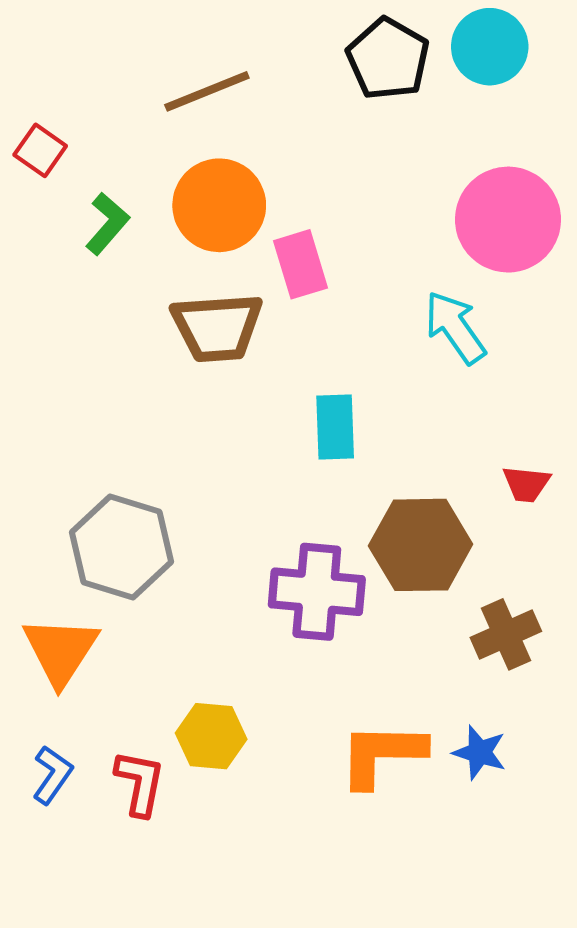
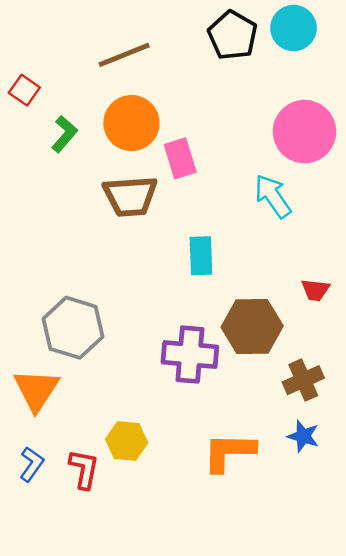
blue star: (480, 752) -> (303, 436), moved

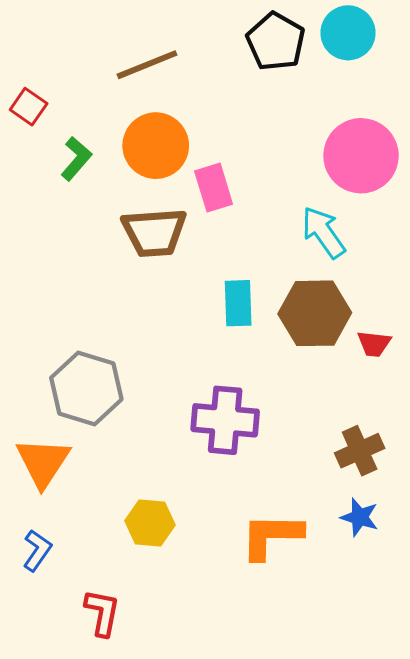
brown hexagon: (252, 327) -> (315, 313), moved
red L-shape: (84, 469) -> (102, 613), moved

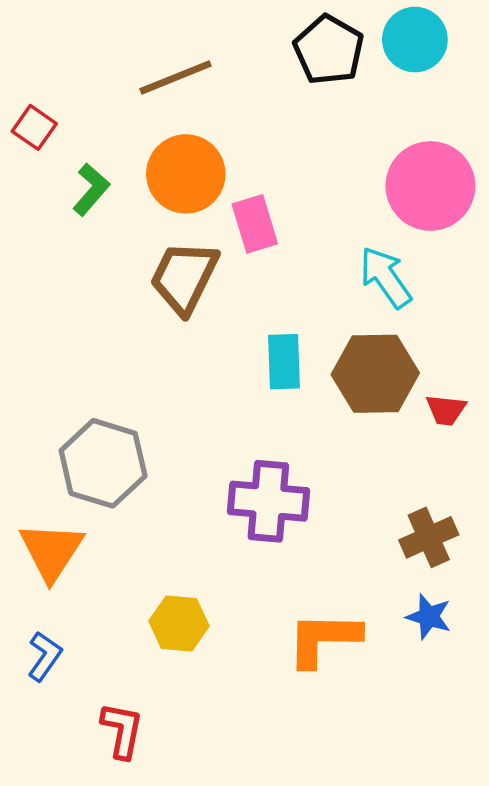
brown trapezoid: (154, 232) -> (184, 277), turned 120

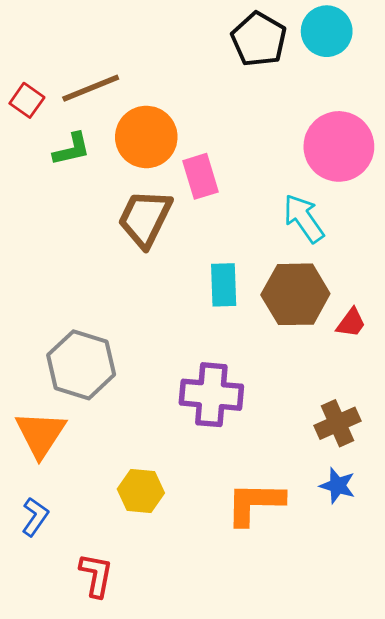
brown line: (175, 77) -> (91, 88), moved
green L-shape: (91, 189) -> (72, 149), turned 36
red trapezoid: (446, 410) -> (351, 323), turned -60

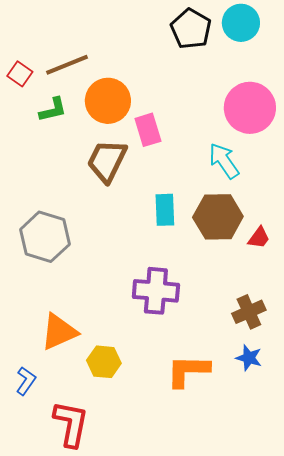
gray hexagon: (81, 365) -> (45, 237), moved
orange triangle: (40, 434) -> (59, 332), moved, turned 33
red L-shape: (96, 575) -> (71, 424), size x1.4

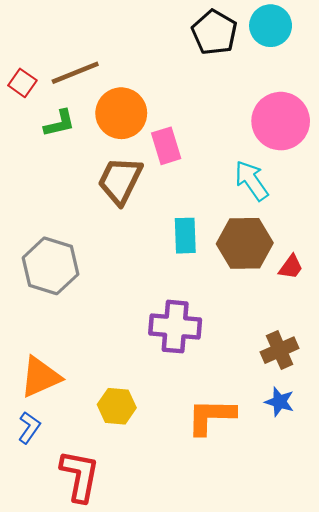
orange triangle: (59, 332) -> (40, 377), moved

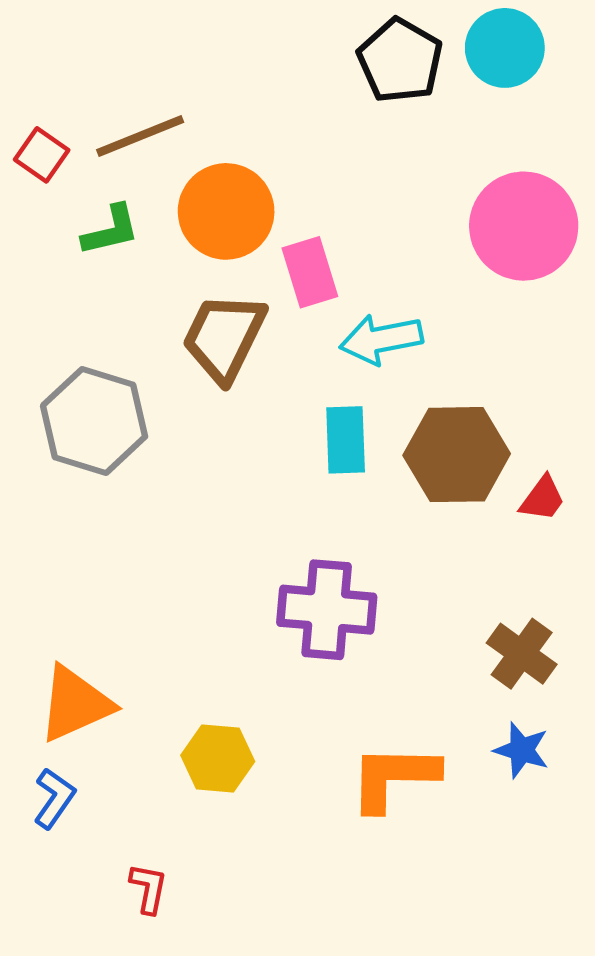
cyan arrow: (251, 181) -> (381, 339), moved, turned -66
gray hexagon: (51, 266) -> (94, 421), moved
brown cross: (280, 350) -> (522, 654), turned -30
red L-shape: (80, 476) -> (149, 888), size x0.5

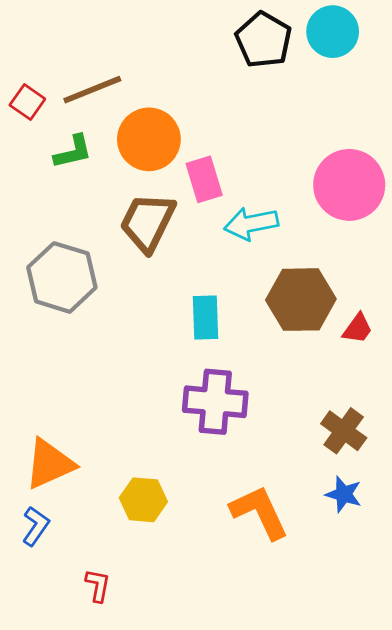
pink circle: (524, 226) -> (349, 185), moved
cyan rectangle: (346, 440) -> (206, 317), moved
orange L-shape: (394, 777) -> (259, 512), turned 64

